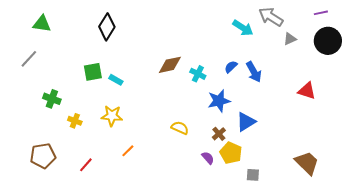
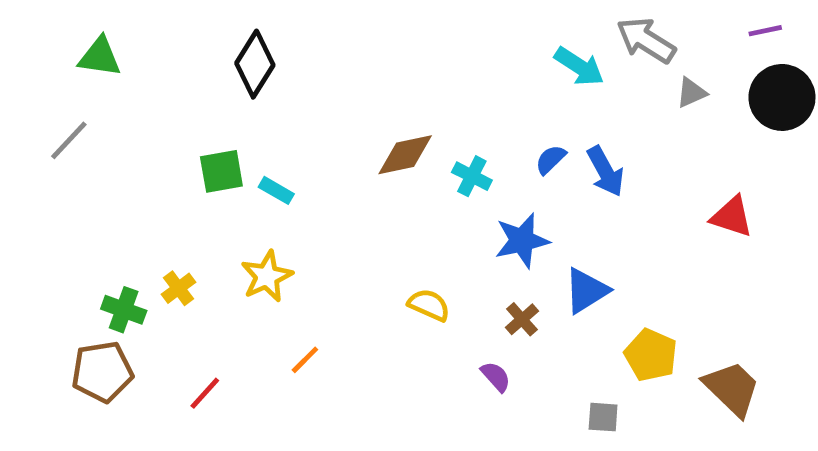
green cross: (52, 99) -> (124, 310), moved
yellow star: (112, 116) -> (267, 276), turned -30
yellow cross: (75, 121) -> (179, 288), turned 32
yellow pentagon: (231, 153) -> (651, 355), moved

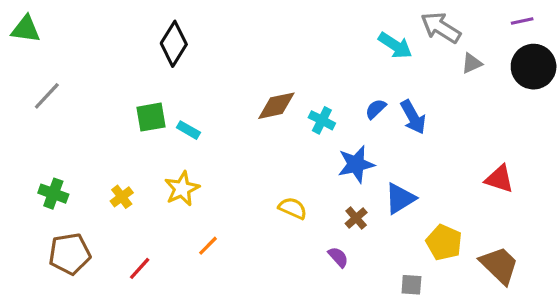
green triangle: (100, 57) -> (26, 29), moved
red triangle: (732, 217) -> (499, 179), moved
green cross: (124, 310) -> (53, 194), moved

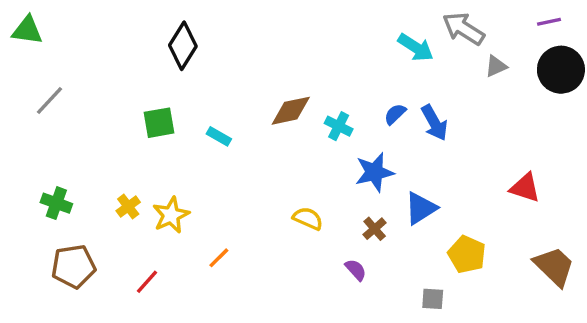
cyan rectangle: (188, 130) -> (219, 136), moved
yellow star: (182, 189) -> (171, 215), moved
brown trapezoid: (499, 265) -> (554, 266), moved

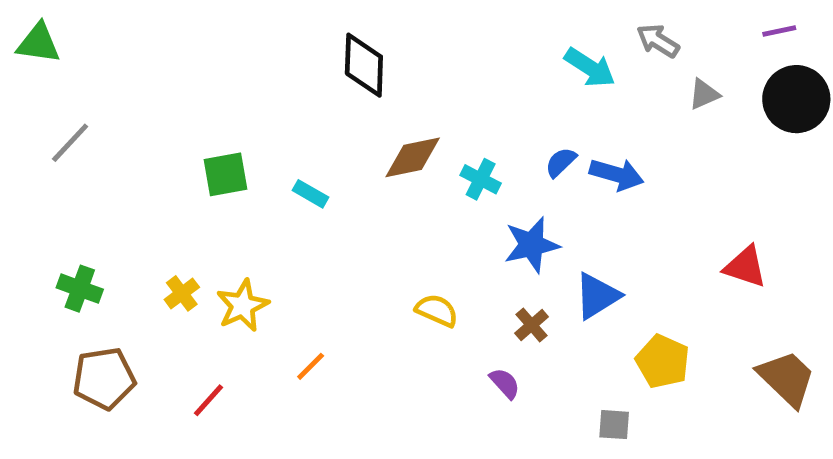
gray arrow: (463, 29) -> (658, 41), size x0.7
black diamond: (183, 46) -> (364, 65), moved, turned -30
blue arrow: (434, 123) -> (617, 174), turned -45

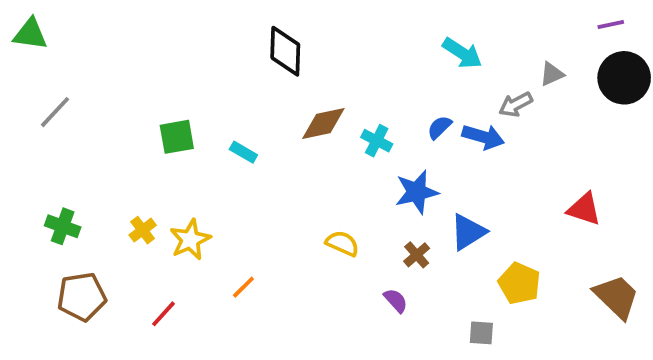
gray arrow: (658, 41) -> (516, 104), moved, turned -60

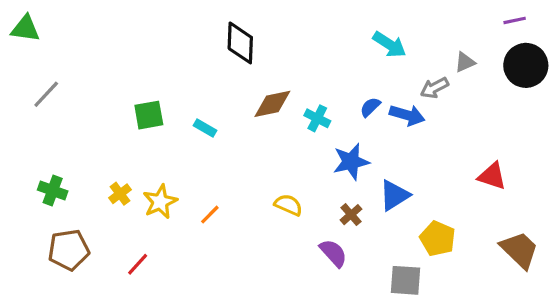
orange line: (243, 287) -> (210, 215), moved
purple semicircle: (396, 300) -> (333, 253), size x1.4
gray square: (481, 333) -> (406, 280), size x1.5

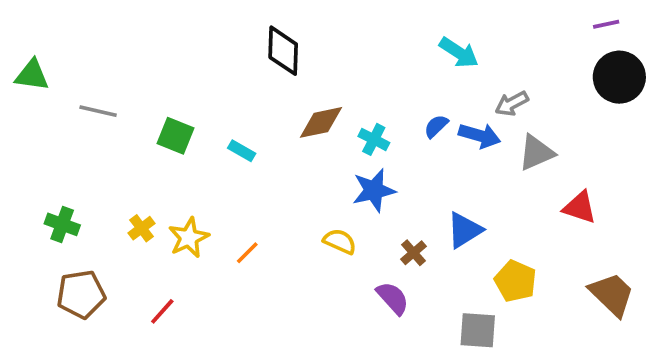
green triangle: (25, 28) -> (32, 75), moved
gray triangle: (465, 62) -> (536, 153), moved, size x1.5
gray line: (46, 94) -> (98, 111), moved, turned 60
green square: (149, 115) -> (175, 136), turned 32
blue star: (351, 162) -> (374, 190), moved

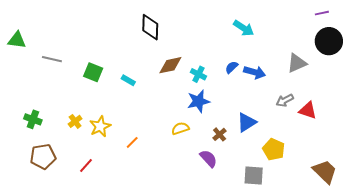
gray arrow: (512, 104) -> (285, 100), moved
gray triangle: (536, 153) -> (297, 63), moved
yellow semicircle: (340, 241) -> (180, 128), turned -42
orange line: (247, 253) -> (132, 142), moved
brown trapezoid: (612, 294) -> (325, 172), moved

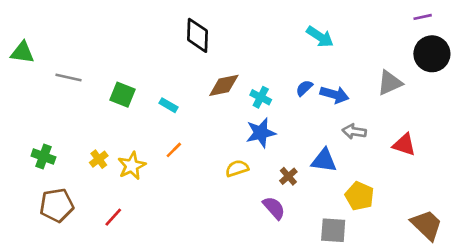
gray arrow: (285, 100) -> (354, 131), moved, turned 36
blue triangle: (247, 122) -> (324, 160), turned 40
orange line: (132, 142) -> (174, 150), moved

